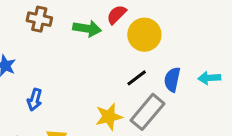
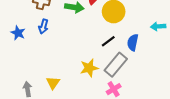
cyan arrow: (209, 78) -> (158, 26), moved
blue arrow: (35, 100) -> (43, 26), moved

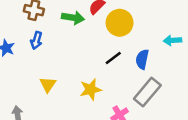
gray rectangle: (116, 65) -> (147, 92), moved
yellow triangle: (53, 83) -> (48, 84), moved

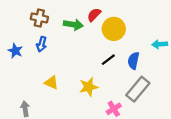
yellow triangle: (48, 84) -> (51, 83), turned -40

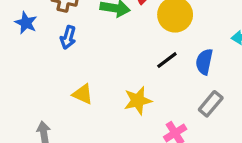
blue star: (15, 51) -> (26, 23), moved
gray rectangle: (138, 89) -> (211, 104), size x0.7

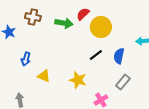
blue arrow: (68, 37) -> (26, 59), moved
yellow star: (138, 101) -> (78, 80), turned 30

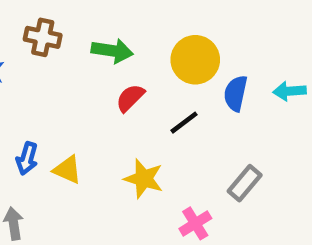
red semicircle: (83, 14) -> (130, 98), moved
blue semicircle: (119, 56) -> (236, 93), moved
blue arrow: (26, 59) -> (27, 158), moved

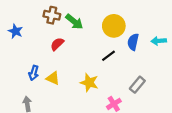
brown cross: (43, 37) -> (52, 15), moved
green arrow: (112, 51) -> (74, 22), turned 30
red semicircle: (130, 98) -> (57, 44), moved

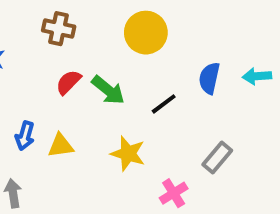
green arrow: (74, 22) -> (108, 90), moved
yellow circle: (114, 26) -> (146, 33), moved
yellow triangle: (53, 78) -> (61, 146), turned -32

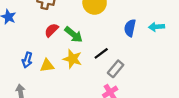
black line: (164, 104) -> (101, 53), moved
yellow star: (128, 154) -> (72, 59), moved
gray rectangle: (217, 158) -> (116, 69), moved

